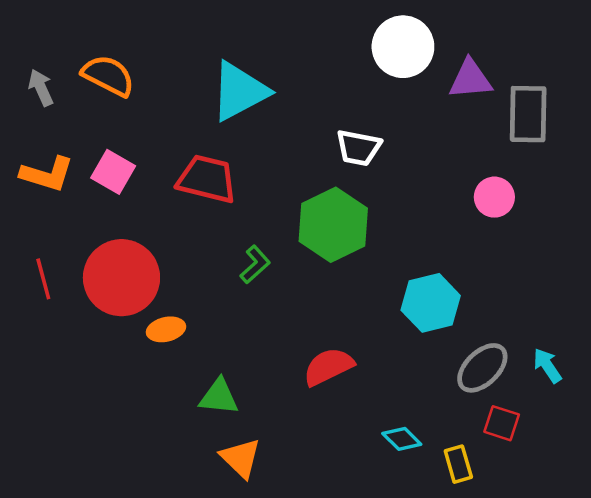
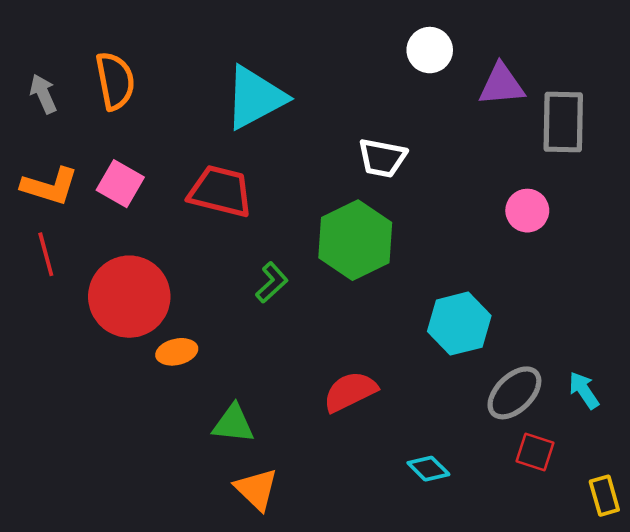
white circle: (403, 47) -> (430, 50), size x0.7
orange semicircle: (108, 76) -> (115, 81), turned 52
red line: (43, 279) -> (46, 254), moved
yellow rectangle: (458, 464) -> (604, 496), moved

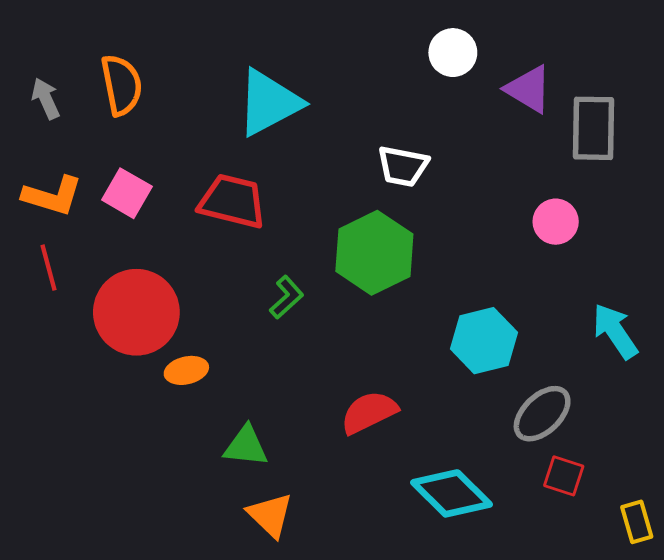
purple triangle: (502, 85) -> (529, 89), turned 36
cyan arrow: (584, 390) -> (615, 331), moved, size x1.4
cyan diamond: (428, 469) -> (451, 493), size x1.8

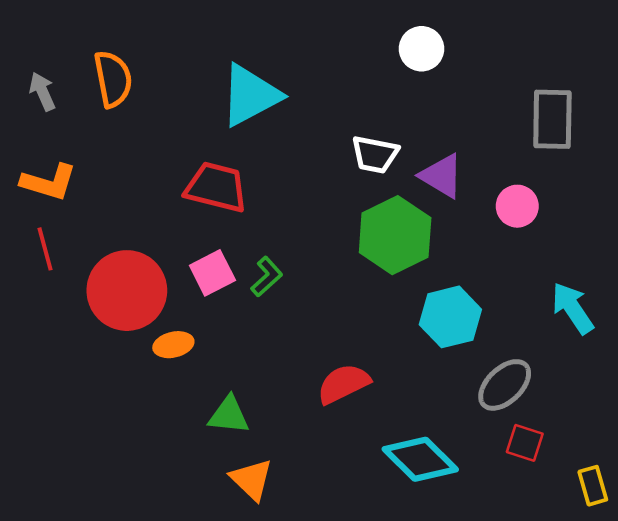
purple triangle: (529, 89) -> (442, 176), moved
pink square: (127, 193) -> (212, 273), moved, turned 33
green hexagon: (374, 253) -> (395, 235), moved

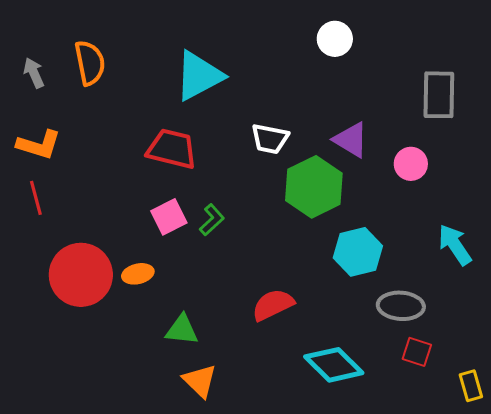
white trapezoid: (375, 155) -> (270, 139), moved
red circle: (127, 291) -> (81, 275), moved
gray ellipse: (505, 385) -> (401, 306), turned 48

